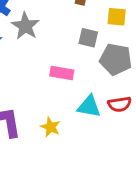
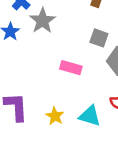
cyan triangle: (89, 106) -> (90, 116), moved

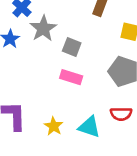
gray square: (99, 38) -> (72, 47), moved

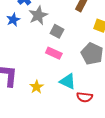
red semicircle: (121, 114) -> (85, 97), moved
cyan triangle: (89, 127) -> (68, 81), moved

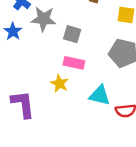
gray star: (38, 15) -> (44, 19), turned -30
yellow star: (37, 87) -> (60, 83), moved

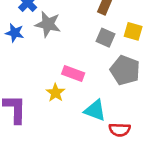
blue star: (13, 31) -> (15, 33), turned -30
gray square: (72, 34) -> (105, 38), moved

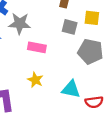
pink rectangle: (73, 74) -> (37, 47), moved

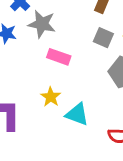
cyan triangle: (71, 89) -> (77, 114), moved

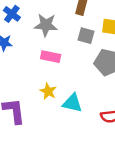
gray star: (42, 24) -> (46, 25), moved

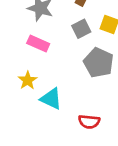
gray square: (86, 36) -> (81, 29), turned 35

